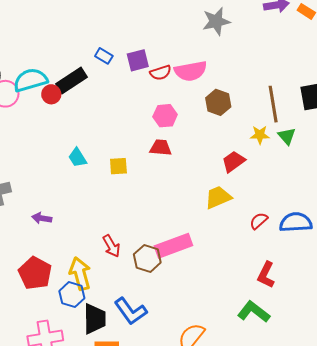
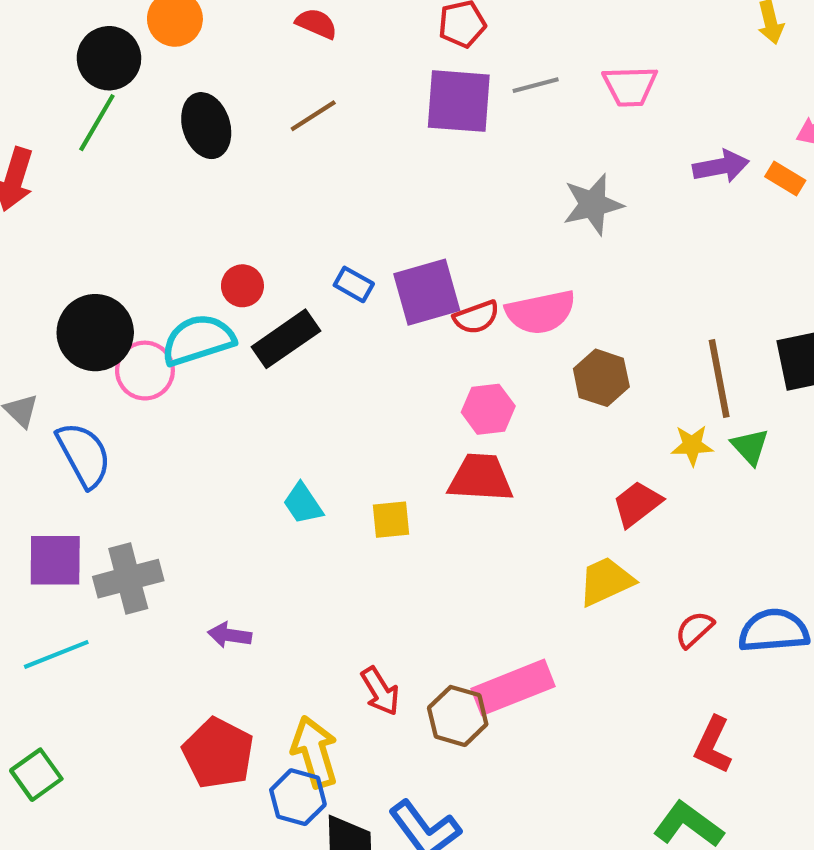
purple square: (138, 60) -> (427, 292), size x1.4
red circle: (51, 94) -> (242, 286), moved
red trapezoid: (161, 148) -> (480, 478), size x1.4

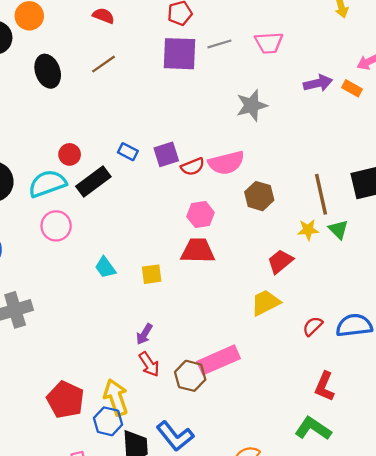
purple square: (427, 292) -> (166, 154), size x0.7
pink circle: (145, 371) -> (56, 226), moved
purple arrow: (230, 635) -> (144, 334), moved, turned -65

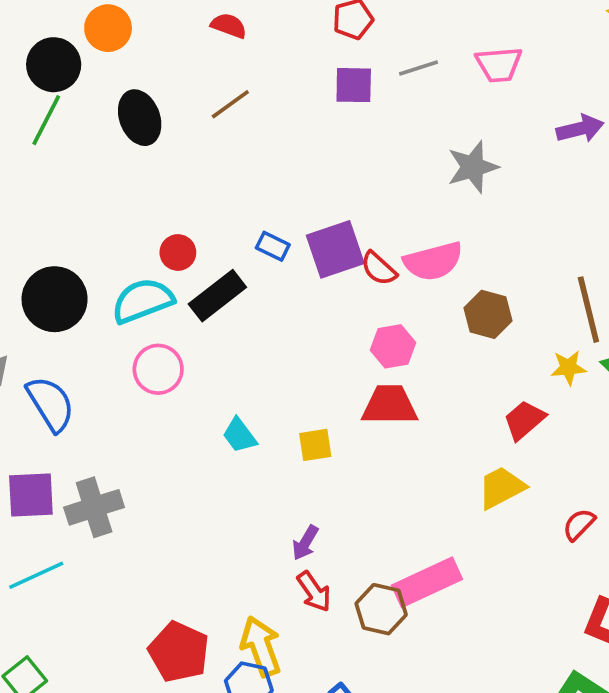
purple square: (179, 54) -> (354, 85), size x0.7
purple square: (166, 154) -> (335, 249), size x1.4
red semicircle: (193, 167) -> (379, 268), turned 65

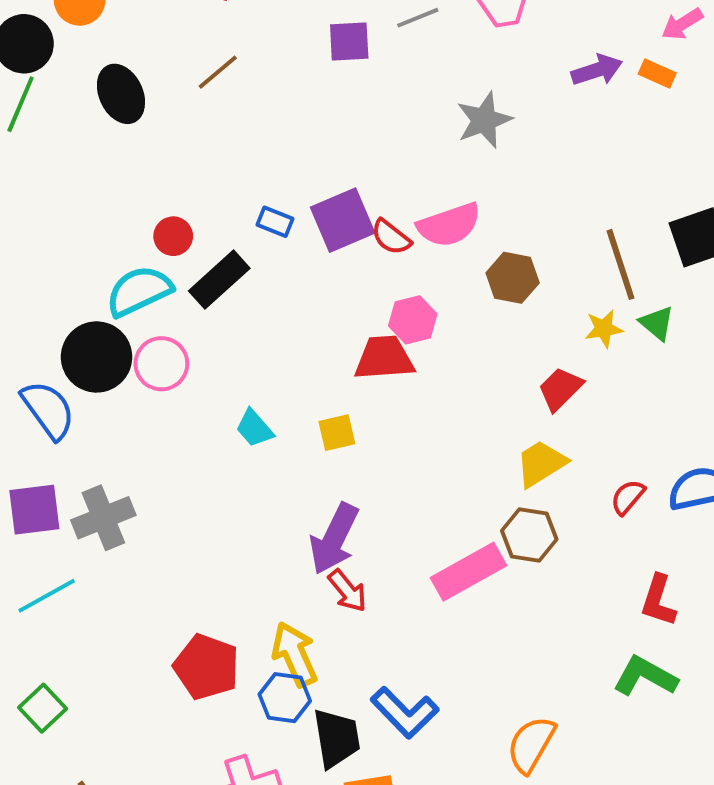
black circle: (55, 299) -> (97, 357), moved
red trapezoid: (390, 405) -> (384, 358), moved
purple arrow: (305, 543) -> (334, 539), size x1.8
brown hexagon: (381, 609) -> (529, 535), moved

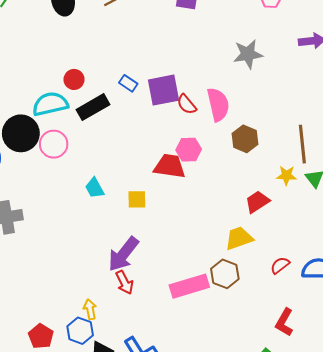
pink semicircle: (449, 225) -> (218, 104), turned -96
yellow arrow: (295, 654) -> (90, 309), size x0.6
red pentagon: (207, 667) -> (41, 336), moved, size x0.7

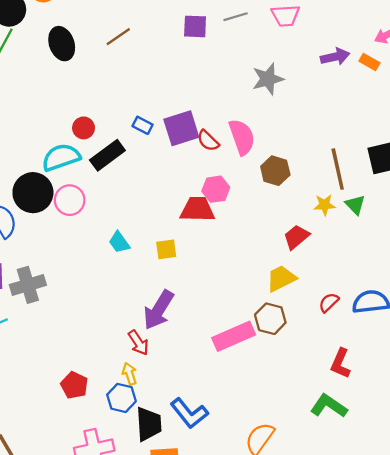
red arrow: (125, 282) -> (138, 343), moved
red pentagon: (41, 336) -> (74, 385), moved

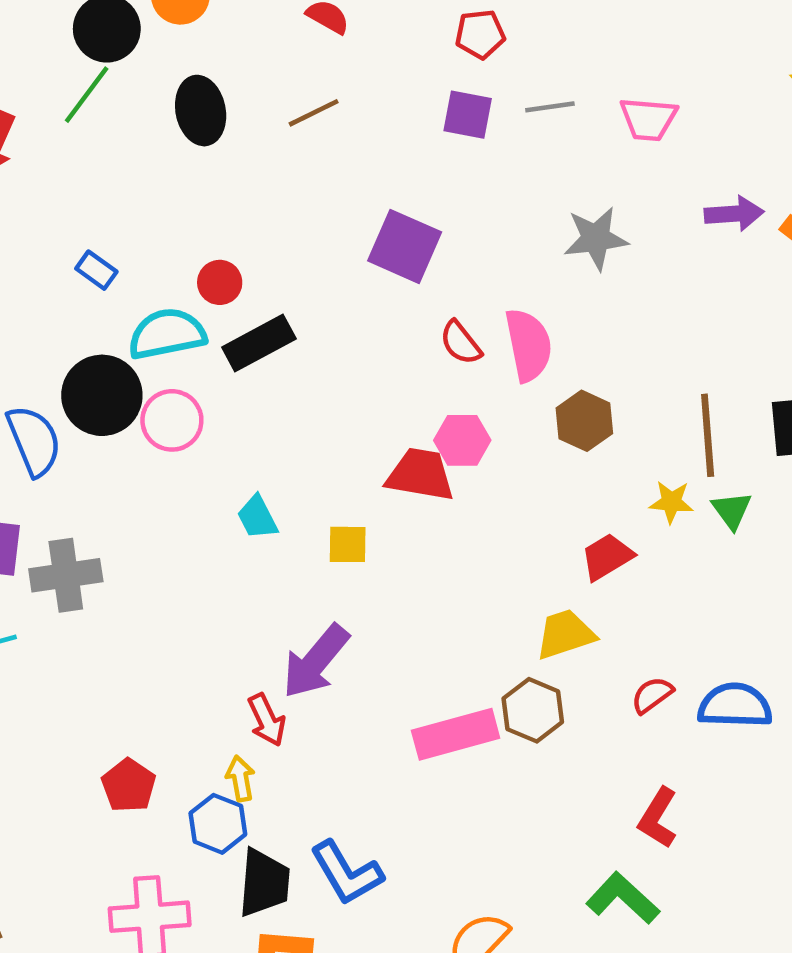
blue rectangle: (143, 125) -> (96, 270), moved
purple square: (181, 128) -> (405, 246), moved, turned 33

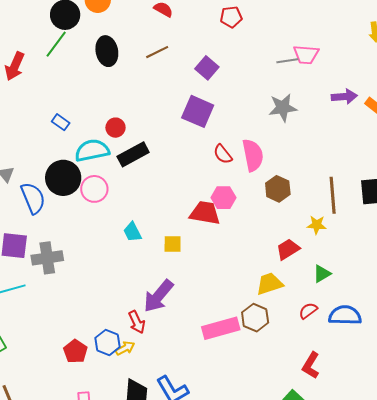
gray line: (550, 107) -> (287, 61), moved
purple square: (468, 115) -> (207, 68), moved, turned 30
green triangle: (732, 510) -> (322, 274), moved, turned 36
yellow arrow: (240, 778) -> (125, 348), turned 72
blue hexagon: (218, 824) -> (108, 342), moved

